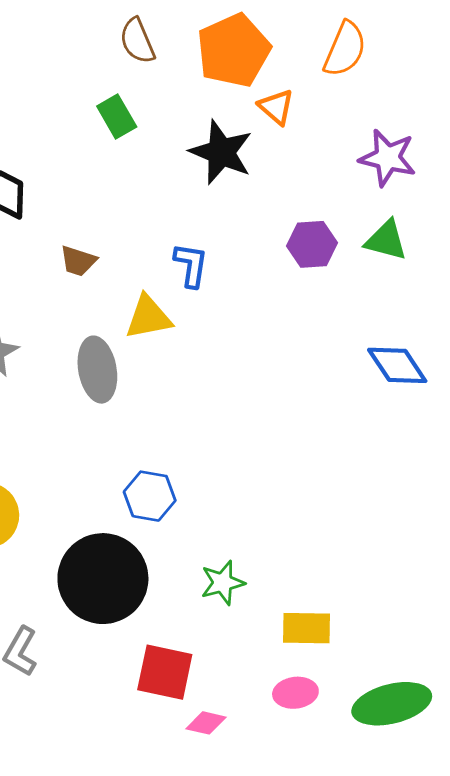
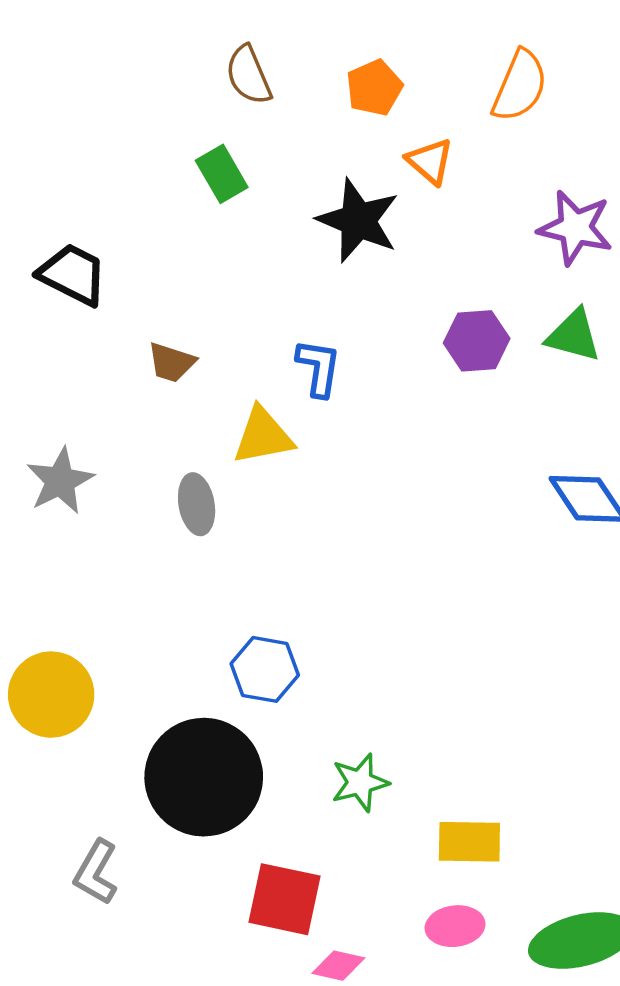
orange pentagon: (234, 50) -> (374, 88), size x0.6
gray ellipse: (97, 370) -> (197, 504), size x0.7

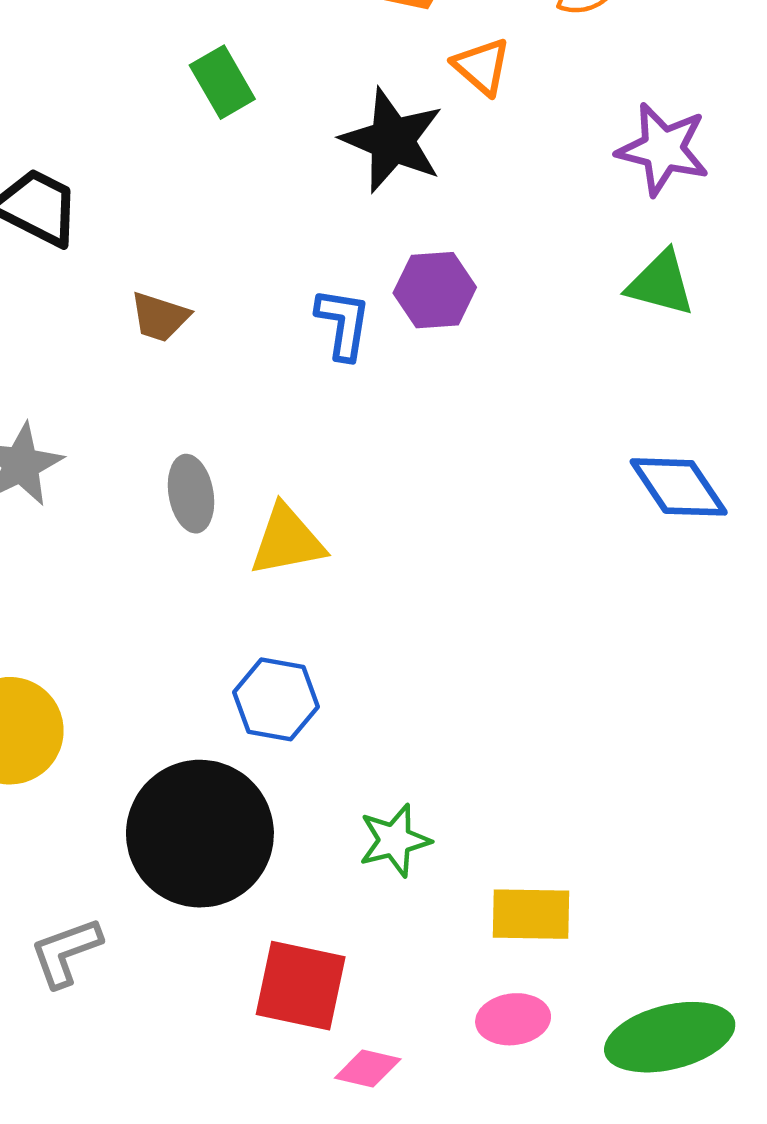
purple hexagon: (477, 341) -> (435, 290), moved
yellow triangle: (263, 436) -> (287, 541), moved
gray L-shape: (96, 872) -> (66, 952), turned 40

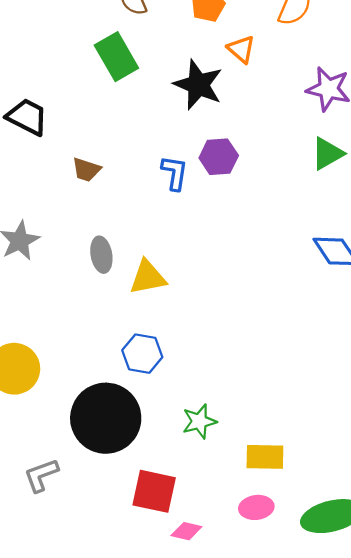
green rectangle: (222, 82) -> (116, 57), size x1.4
green triangle: (661, 283) -> (327, 154), turned -45

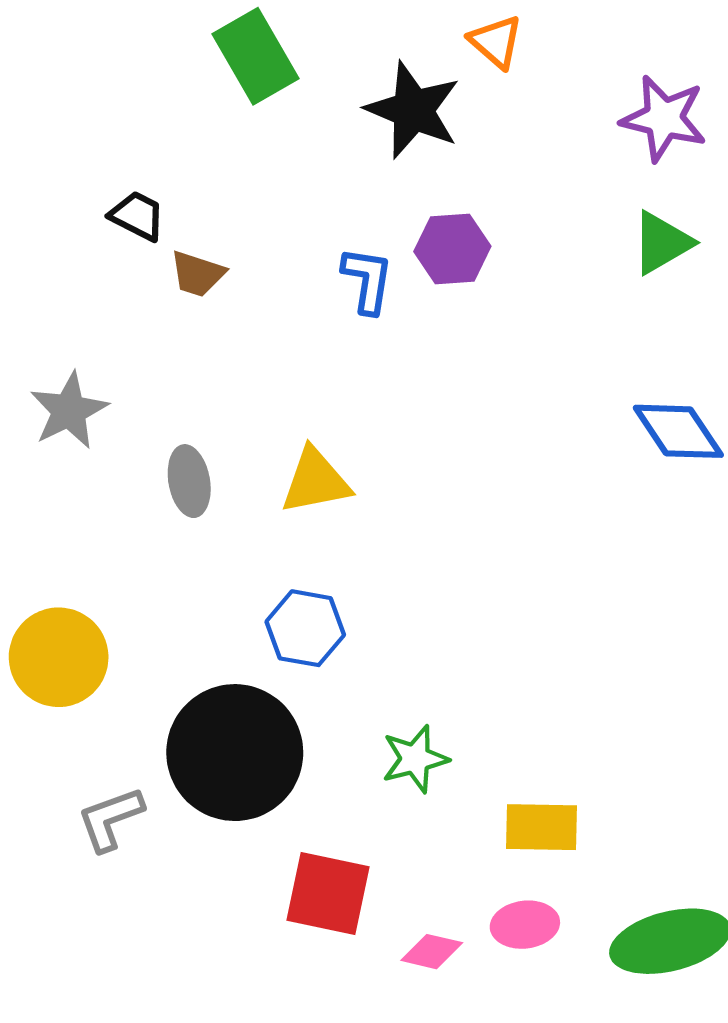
black trapezoid: (27, 117) -> (137, 216), moved, size x0.7
gray ellipse: (101, 255) -> (189, 481), moved
gray L-shape: (41, 475) -> (110, 819), moved
pink diamond: (186, 531) -> (432, 952), moved

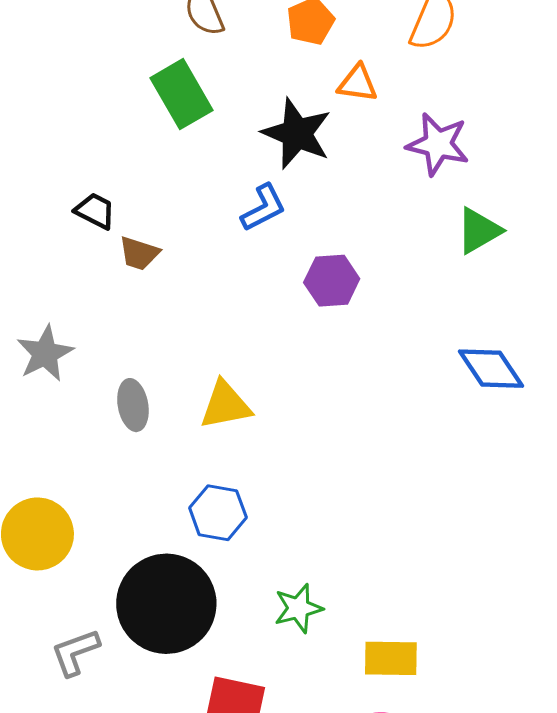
orange triangle: (496, 42) -> (357, 83), turned -33
purple star: (664, 118) -> (438, 144), moved
purple hexagon: (452, 249) -> (332, 281), moved
blue L-shape: (367, 280) -> (263, 208), moved, turned 54

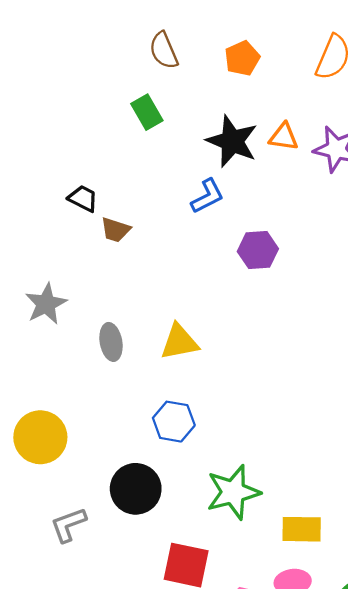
orange triangle: (357, 83) -> (284, 137), moved
green rectangle: (182, 94) -> (147, 112), size x0.7
black circle: (166, 604) -> (136, 489), size x0.7
green star: (298, 608) -> (233, 492), size x1.5

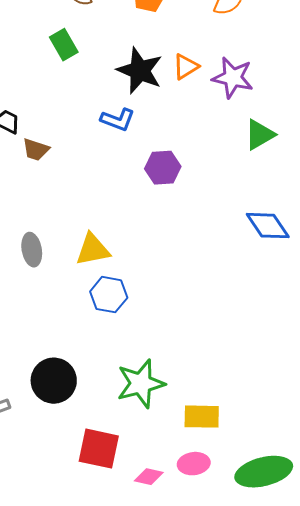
orange triangle: (284, 137) -> (186, 67), turned -40
blue L-shape: (207, 196) -> (118, 120), turned 48
blue hexagon: (174, 422) -> (109, 295), moved

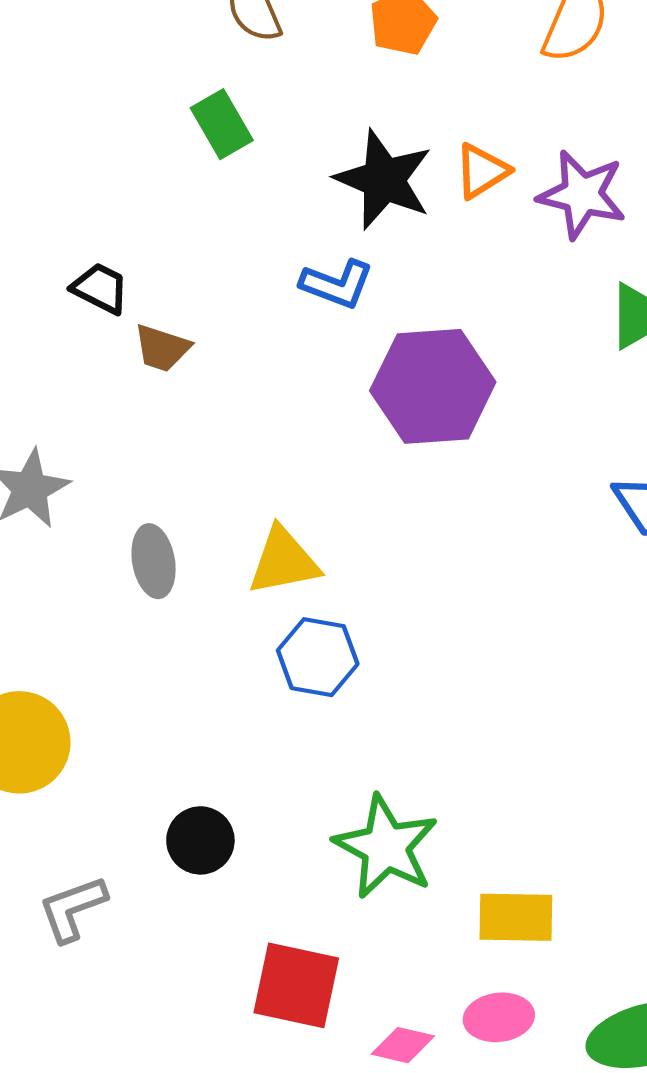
purple hexagon: (163, 168) -> (433, 386), size x1.6
black circle: (54, 381) -> (200, 840), size x0.7
green star: (141, 384) -> (386, 847), turned -30

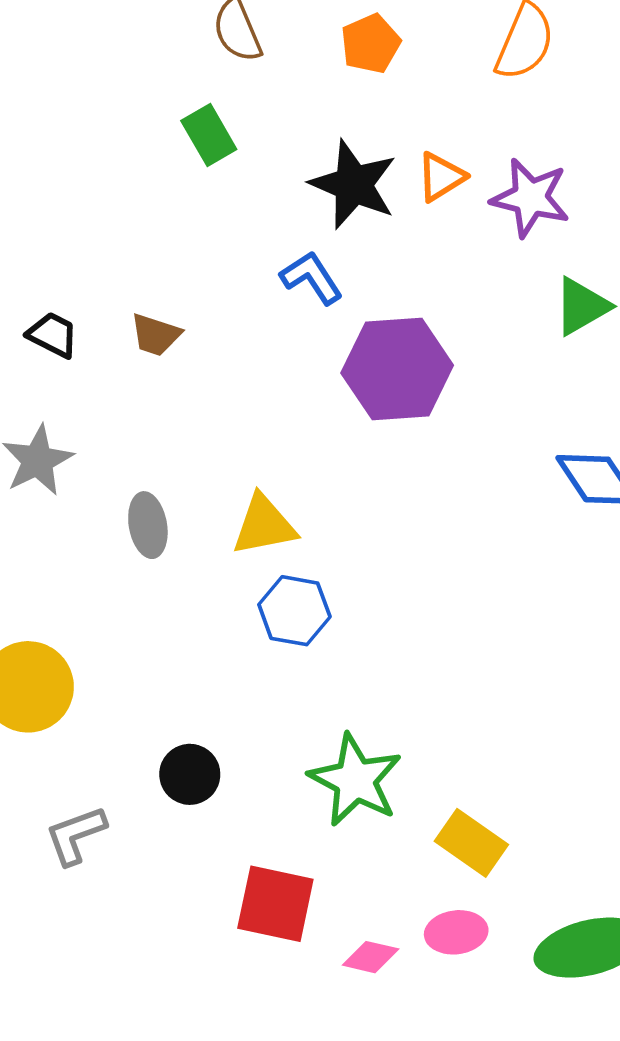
blue L-shape: (337, 284) -> (312, 278), turned -144
black trapezoid: (100, 288) -> (53, 335), moved
yellow rectangle: (516, 917) -> (471, 843), turned 34

